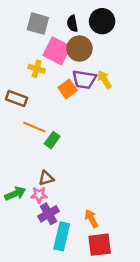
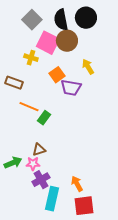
gray square: (38, 24) -> (32, 20), turned 30
black semicircle: (72, 24) -> (61, 20), size x1.5
purple trapezoid: (84, 79) -> (71, 88), moved

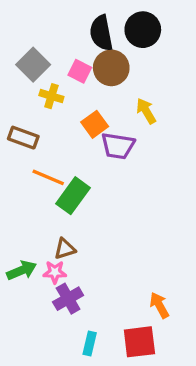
gray square: (32, 20) -> (33, 65), moved
pink square: (48, 43) -> (80, 71), size x0.6
green rectangle: (44, 118) -> (73, 196), size x1.5
orange arrow: (77, 184) -> (159, 305), moved
cyan rectangle: (52, 199) -> (90, 343), moved, size x0.6

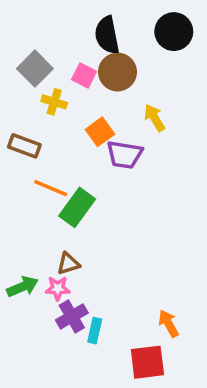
black circle: (143, 30) -> (174, 32), moved
cyan rectangle: (90, 343) -> (95, 331), moved

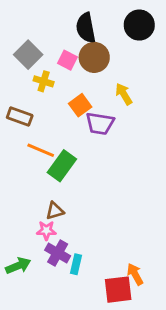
green arrow: (23, 287) -> (18, 266), moved
purple cross: (72, 316) -> (58, 253), turned -30
orange arrow: (169, 324) -> (135, 274), moved

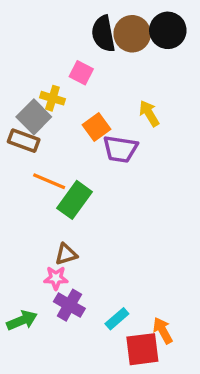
gray square: (28, 55) -> (34, 117), moved
brown circle: (94, 57) -> (132, 34), moved
cyan rectangle: (76, 264) -> (117, 319), moved, turned 36

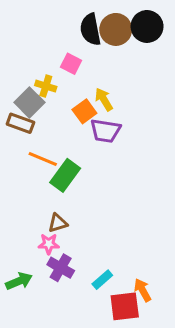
yellow arrow: (149, 113) -> (104, 99), moved

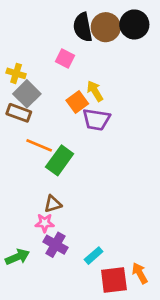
yellow cross: (46, 86) -> (16, 73), moved
orange arrow: (143, 290) -> (140, 273), moved

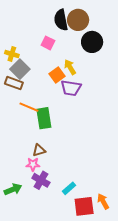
black circle: (134, 24) -> (92, 42), moved
green rectangle: (60, 160) -> (44, 118), turned -45

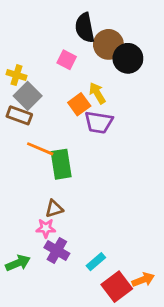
brown circle: (78, 20) -> (108, 44), moved
orange arrow: (103, 201) -> (143, 280), turned 98
red square: (84, 206) -> (117, 287), turned -30

